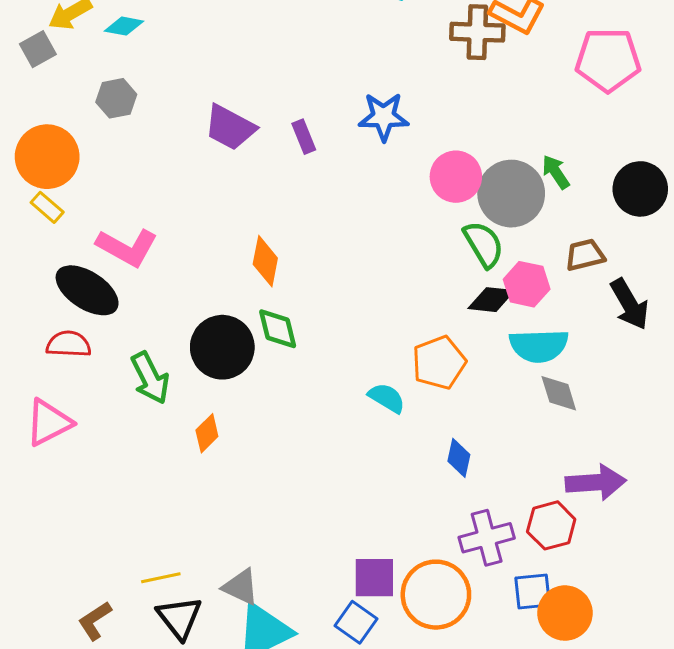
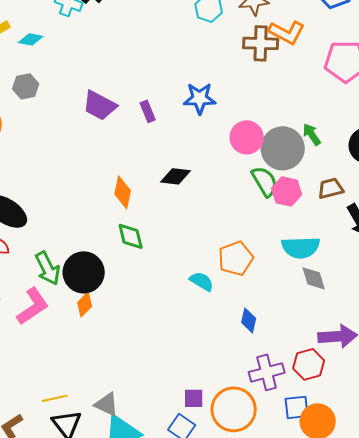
pink L-shape: (127, 247) -> (33, 306), moved, turned -63
pink hexagon: (527, 284) -> (287, 191), moved
black diamond: (491, 300) -> (176, 176), moved
black circle: (222, 347) -> (84, 272), moved
purple square: (374, 578) -> (194, 398), size x0.7

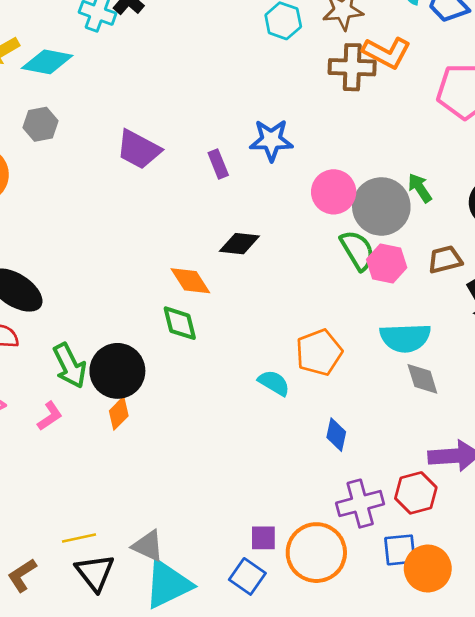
cyan diamond: (31, 39) -> (47, 62), size x1.5
purple rectangle: (148, 111) -> (218, 164), moved
orange diamond: (123, 192) -> (190, 281), moved, turned -44
pink L-shape: (33, 306) -> (50, 416), size x0.6

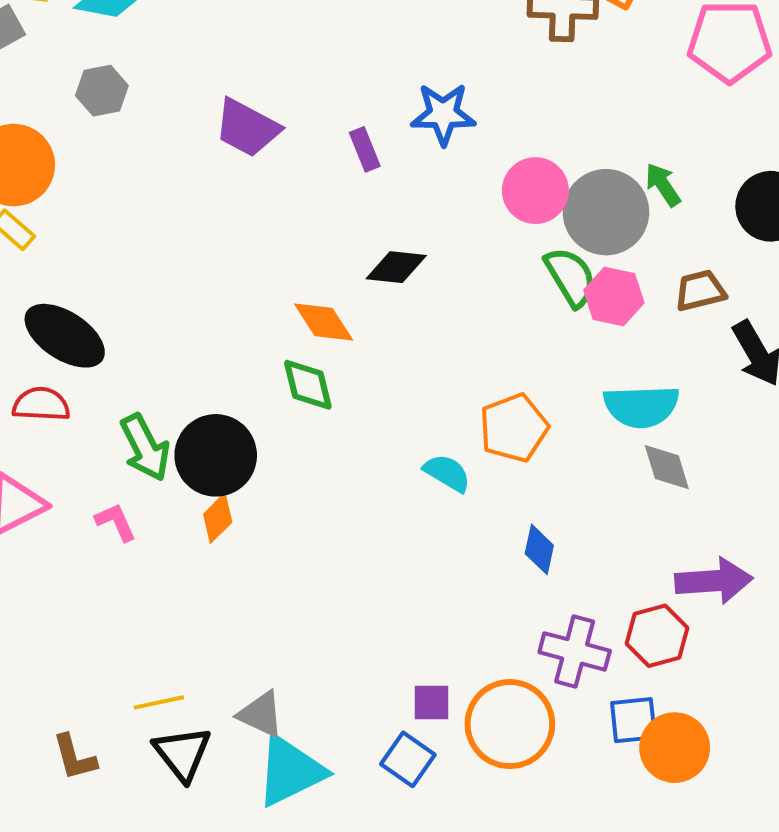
pink L-shape: (50, 416) -> (116, 522), turned -80
purple cross: (360, 504) -> (575, 651), turned 30
brown L-shape: (22, 575) -> (74, 757), turned -72

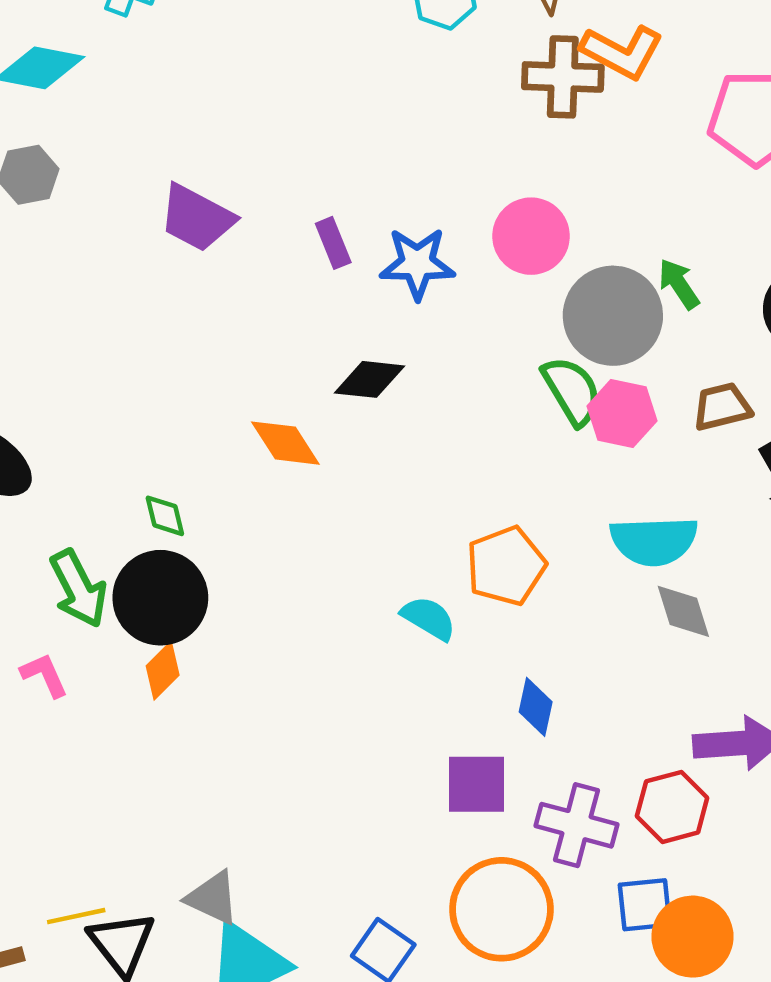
blue star: (443, 114) -> (417, 263), moved
pink circle: (535, 191) -> (531, 236), moved
green diamond: (308, 385) -> (165, 516), moved, size x0.7
yellow line: (159, 702) -> (76, 916), moved
purple square: (431, 702) -> (476, 784), moved, size x1.4

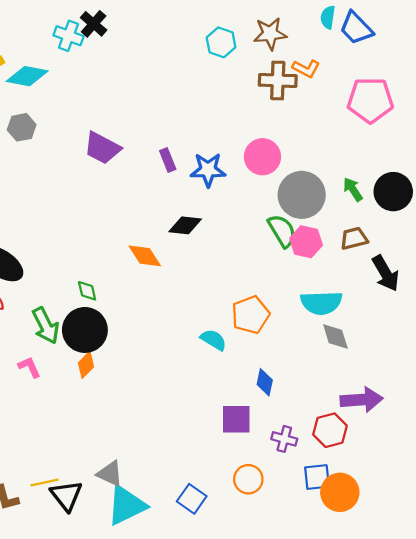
orange L-shape: (622, 52) -> (306, 68), size x0.7
green arrow: (679, 284) -> (353, 189), moved
purple cross: (577, 825) -> (284, 439), size x0.7
orange circle: (501, 909) -> (248, 479), size x0.6

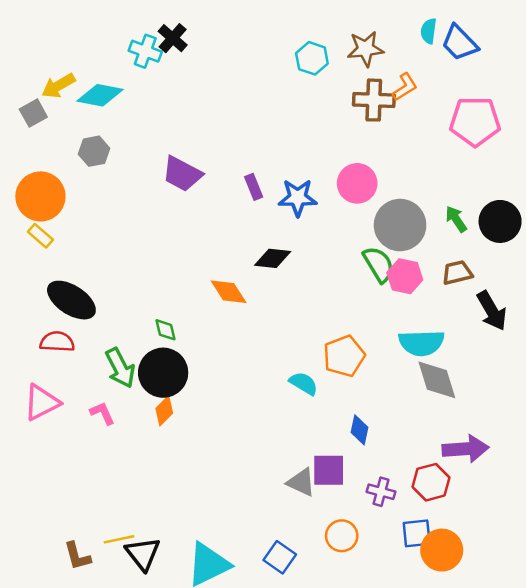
orange L-shape: (306, 68) -> (405, 87), turned -60
gray diamond: (335, 337) -> (437, 380), size x1.4
gray triangle: (110, 474) -> (301, 482), moved

